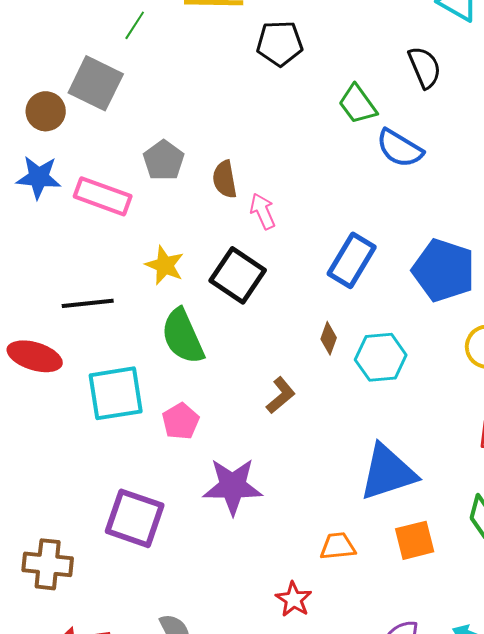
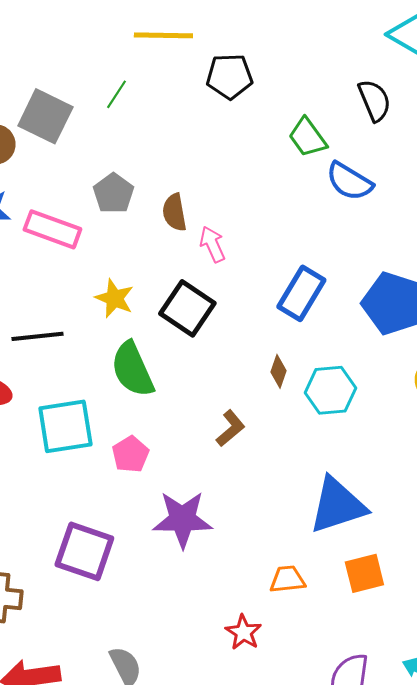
green line: (135, 25) -> (116, 94), moved

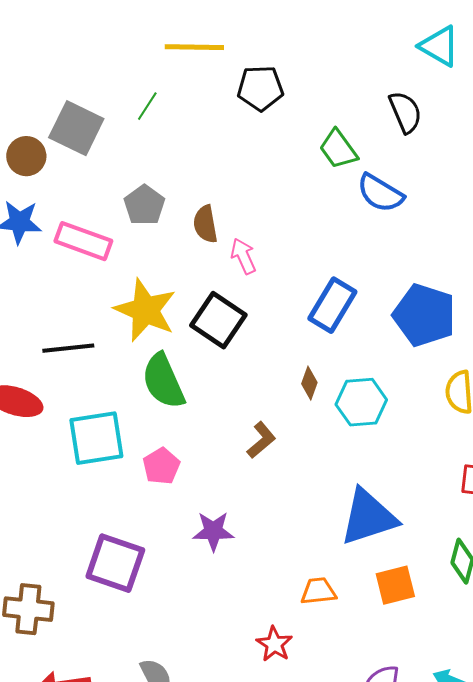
yellow star: (114, 298) -> (145, 310), size x1.6
purple star: (182, 519) -> (213, 531), size x0.7

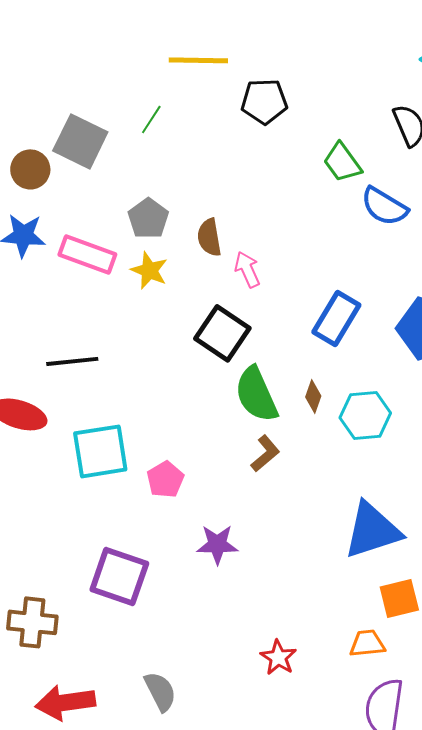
yellow star: (145, 310) -> (149, 270), moved, size x0.6
green semicircle: (163, 381) -> (256, 394), moved
orange trapezoid: (318, 591) -> (367, 643), moved

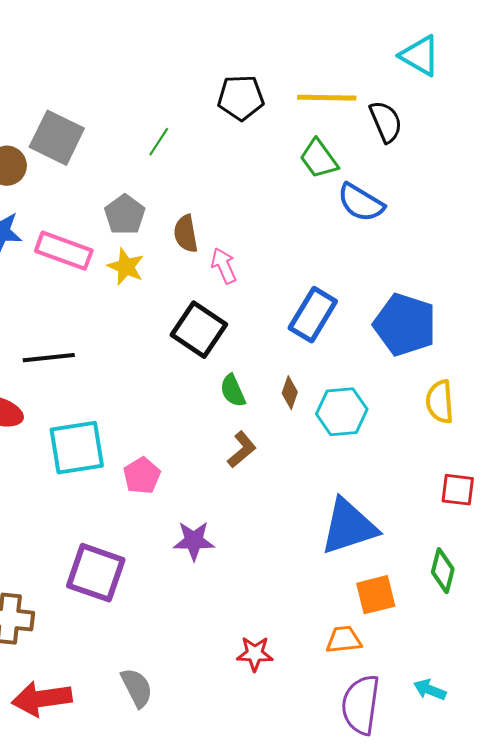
yellow line: (198, 60) -> (327, 98), moved
green line: (151, 119) -> (159, 142), moved
green semicircle: (256, 394) -> (233, 391), size x0.6
red star: (278, 657) -> (255, 654), turned -30

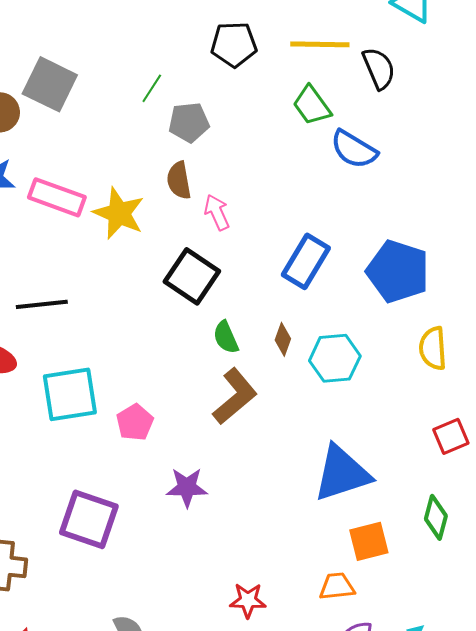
gray pentagon: (125, 215) -> (189, 122), moved, turned 30
yellow star: (126, 267) -> (119, 213), size x1.4
brown L-shape: (242, 450) -> (235, 396), size x1.5
red square: (458, 490) -> (451, 436), turned -30

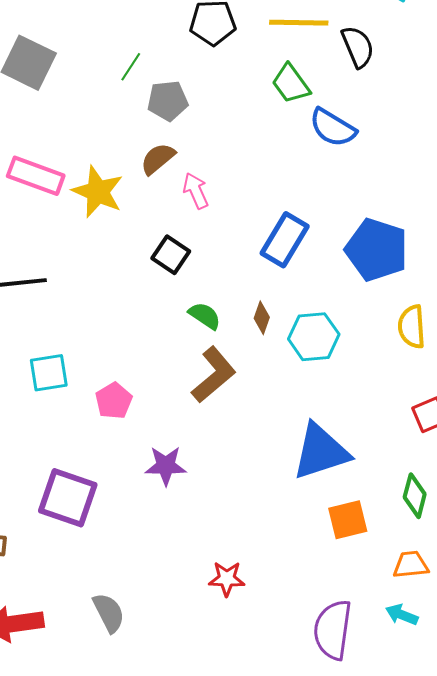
brown semicircle: (179, 180) -> (158, 159), turned 60
black square: (192, 276) -> (171, 255), size x0.7
green semicircle: (226, 337) -> (205, 316), turned 148
cyan square: (70, 394) -> (49, 373), size x0.7
orange trapezoid: (337, 586) -> (411, 565), moved

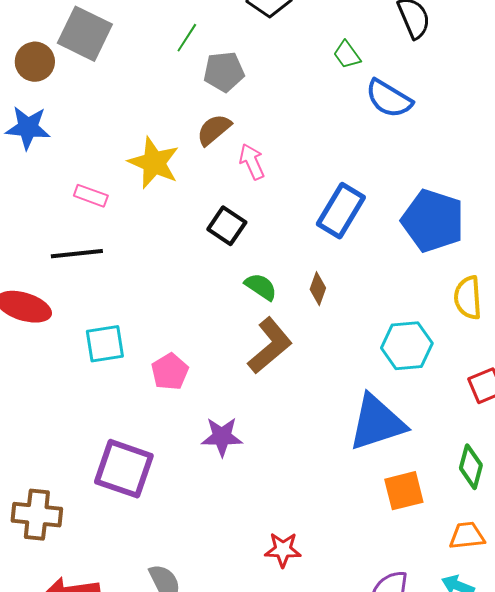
green trapezoid: (291, 84) -> (347, 55), size x0.7
pink rectangle: (36, 176) -> (91, 196), moved, size x0.6
cyan hexagon: (314, 337) -> (407, 346), moved

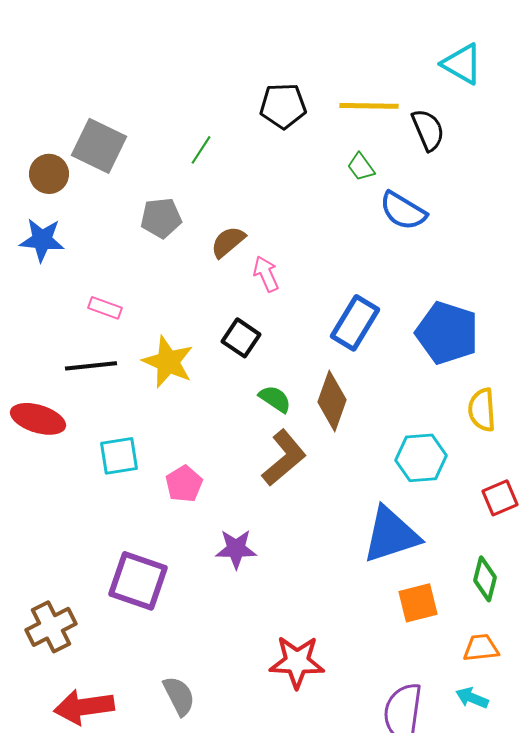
gray pentagon: (224, 72) -> (161, 218), moved
yellow star: (154, 163) -> (168, 362), moved
brown diamond: (318, 289) -> (332, 401), size x1.8
brown cross: (37, 515) -> (51, 627), turned -33
red star: (283, 550) -> (297, 662), size x1.5

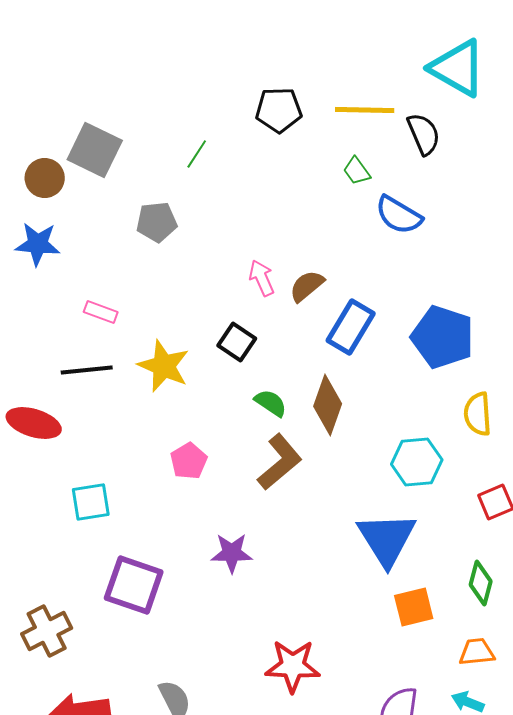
cyan triangle: (462, 64) -> (458, 68), size x1.4
brown semicircle: (228, 242) -> (307, 286), moved
cyan square: (119, 456) -> (91, 502), moved
pink pentagon: (184, 484) -> (189, 461), moved
blue triangle: (391, 535) -> (387, 539), turned -44

